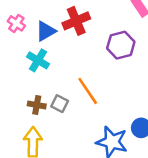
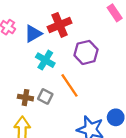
purple hexagon: (121, 45) -> (86, 52), moved
cyan cross: (38, 60) -> (45, 60), moved

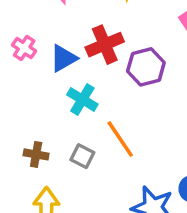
purple hexagon: (86, 52) -> (146, 67), moved
brown cross: (25, 98) -> (36, 154), moved

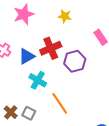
brown cross: (36, 154) -> (11, 112), turned 32
gray square: (82, 156) -> (29, 113), moved

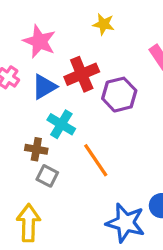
pink star: (24, 14) -> (39, 41), moved, turned -30
brown cross: (11, 112) -> (36, 149), moved, turned -32

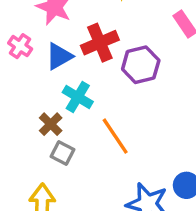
brown cross: (36, 149) -> (51, 124), turned 35

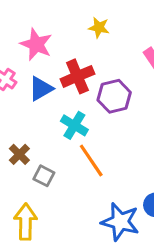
cyan cross: (78, 97) -> (74, 125), moved
brown cross: (51, 124) -> (19, 154), moved

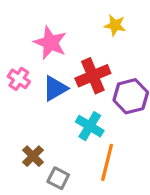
orange line: (91, 161) -> (107, 162), turned 48

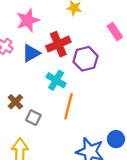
pink star: (50, 43) -> (28, 20), turned 30

